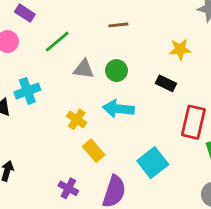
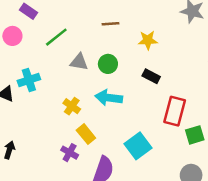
yellow star: (180, 49) -> (148, 40), moved
purple cross: (68, 188) -> (70, 153), moved

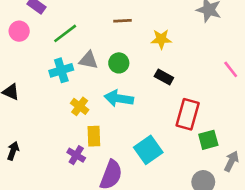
cyan cross: (29, 80) -> (61, 70), moved
yellow rectangle: (86, 134) -> (94, 136), turned 36

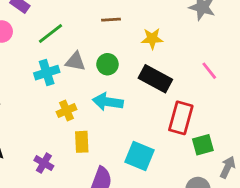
pink line: (231, 69) -> (209, 71), moved
black rectangle: (164, 77) -> (155, 79), size x1.6
yellow cross: (80, 106) -> (66, 111), turned 30
cyan square: (148, 150) -> (139, 156), turned -32
purple cross: (76, 155) -> (44, 163), moved

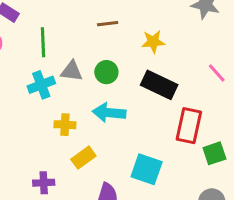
green line: (50, 33) -> (43, 42), turned -52
yellow cross: (66, 111) -> (65, 125), turned 30
yellow rectangle: (82, 142) -> (83, 158), turned 60
purple cross: (44, 163) -> (44, 183), turned -30

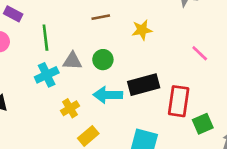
black rectangle: (159, 85) -> (144, 85), moved, turned -36
yellow cross: (65, 125) -> (70, 108), turned -30

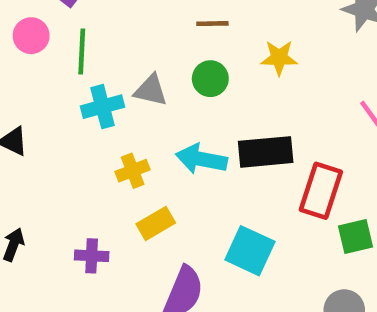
green line: (45, 38) -> (82, 52), moved
green circle: (103, 60) -> (210, 79), moved

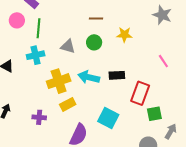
cyan cross: (103, 107) -> (36, 55), moved
black rectangle: (266, 152) -> (117, 75), size x0.7
yellow cross: (133, 171) -> (59, 81), size x1.6

